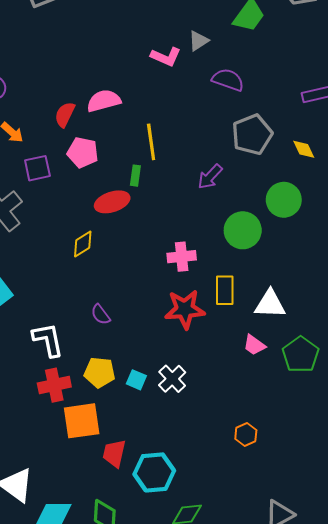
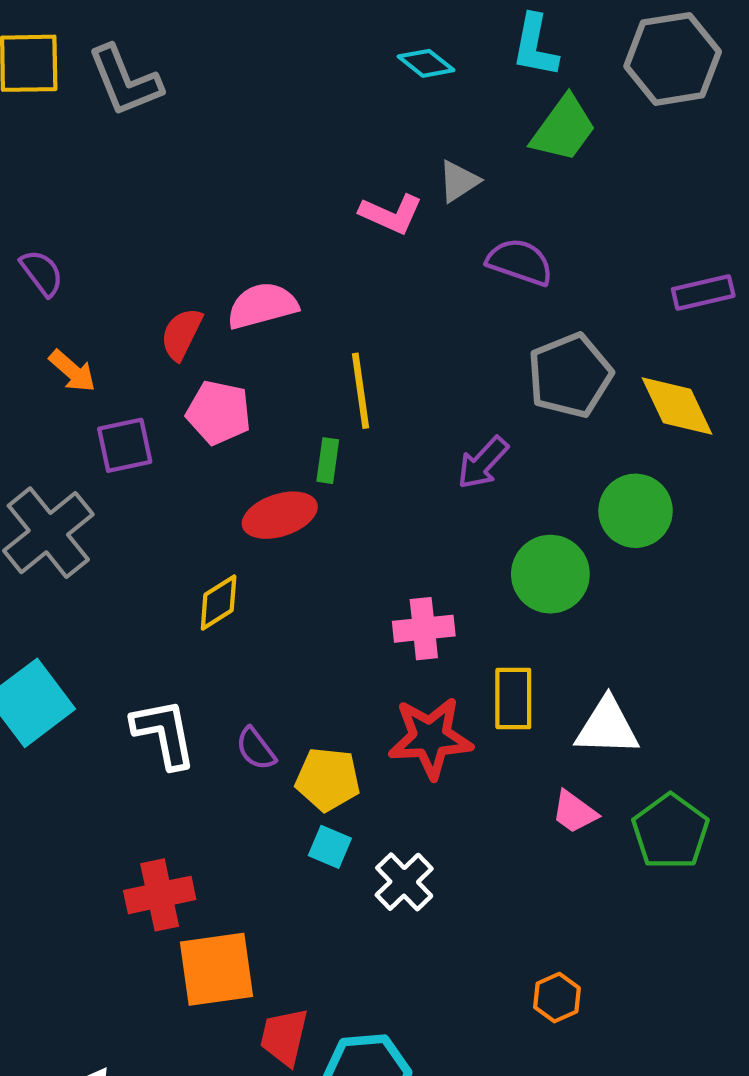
yellow diamond: (304, 149) -> (677, 406), size x1.6
white L-shape: (48, 340) -> (164, 733), moved
yellow pentagon: (100, 372) -> (328, 779), moved
cyan square: (136, 380) -> (330, 847), moved

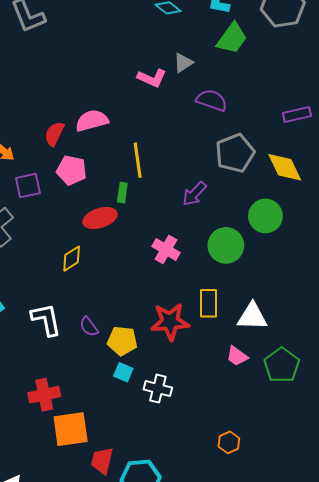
pink cross: (424, 629) -> (166, 249), moved, turned 36
white cross: (404, 882) -> (158, 389), turned -32

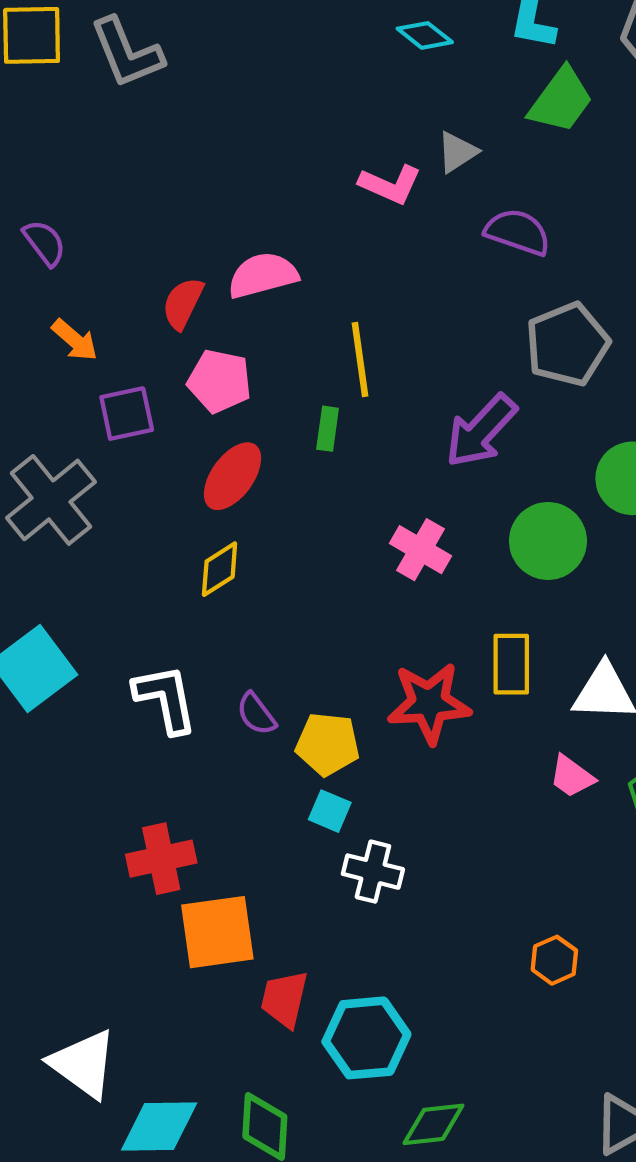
purple arrow: (194, 194) -> (481, 431), size x1.4
red ellipse: (100, 218) -> (233, 476), moved, turned -36
white cross: (158, 389) -> (373, 872), moved

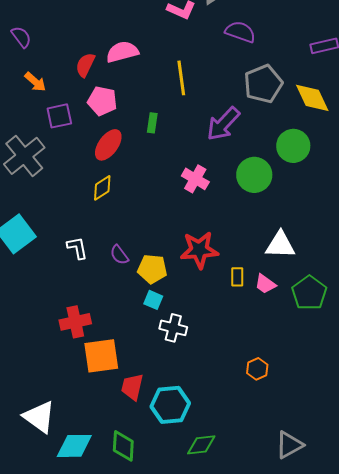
yellow line: (360, 359) -> (181, 78), moved
yellow rectangle: (511, 664) -> (237, 277), moved, size x0.7
white L-shape: (166, 699) -> (77, 248), size x0.7

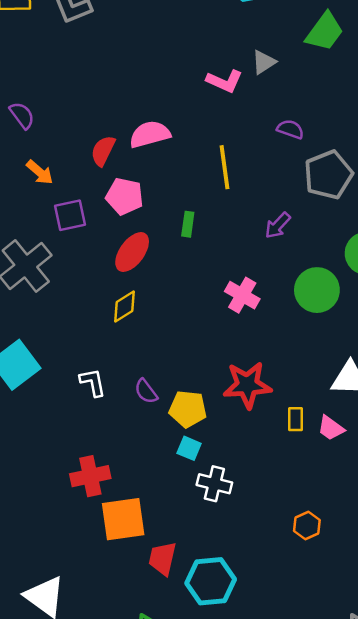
purple semicircle: (240, 32) -> (290, 129), moved, size x0.7
purple arrow: (223, 124) -> (278, 225), size x0.6
orange hexagon: (257, 369) -> (307, 526), moved

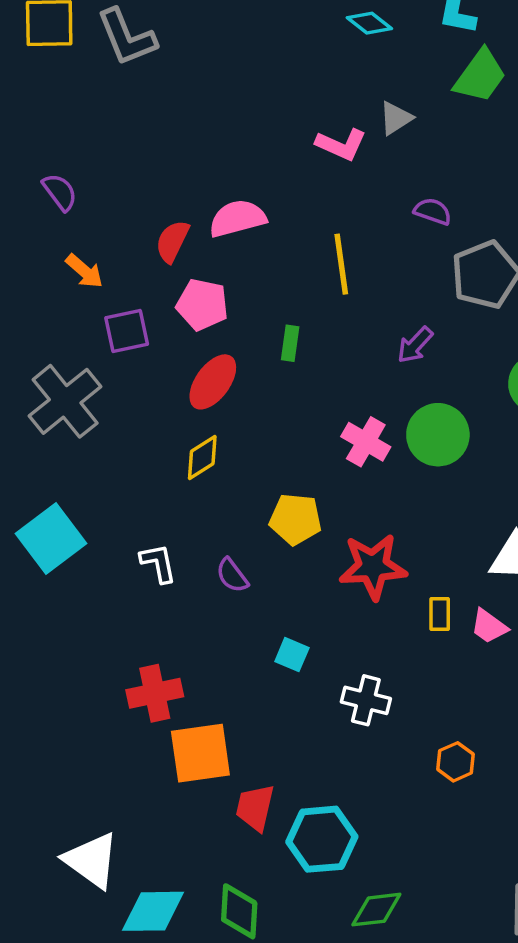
green circle: (317, 290) -> (438, 435), moved
yellow pentagon: (188, 409) -> (295, 519), moved
white cross: (214, 484) -> (366, 700), moved

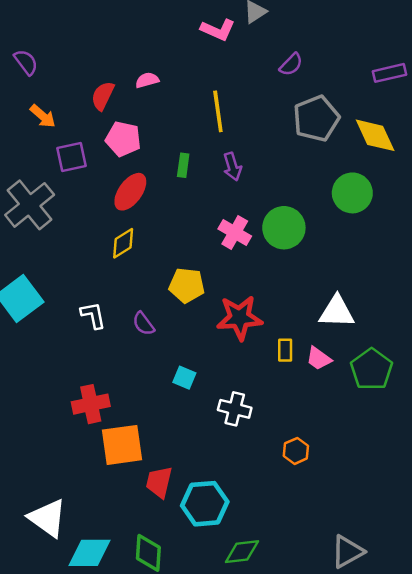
purple semicircle: (433, 211) -> (291, 65), moved, turned 115
pink semicircle: (237, 218) -> (147, 80), size x0.6
purple arrow: (415, 345) -> (232, 167), moved, turned -60

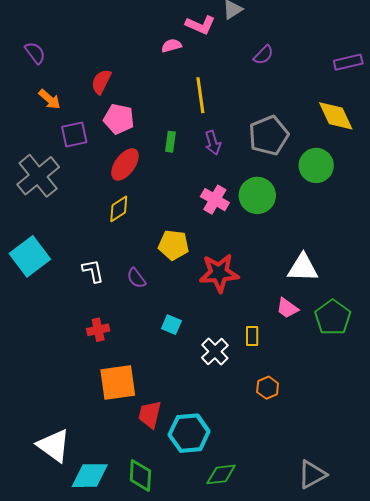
pink semicircle: (147, 80) -> (171, 46), moved
gray pentagon: (316, 119) -> (269, 135), moved
yellow rectangle: (285, 350) -> (252, 336), moved
red cross: (91, 404) -> (98, 330), moved, size x0.7
white cross: (235, 409) -> (215, 351), turned 32

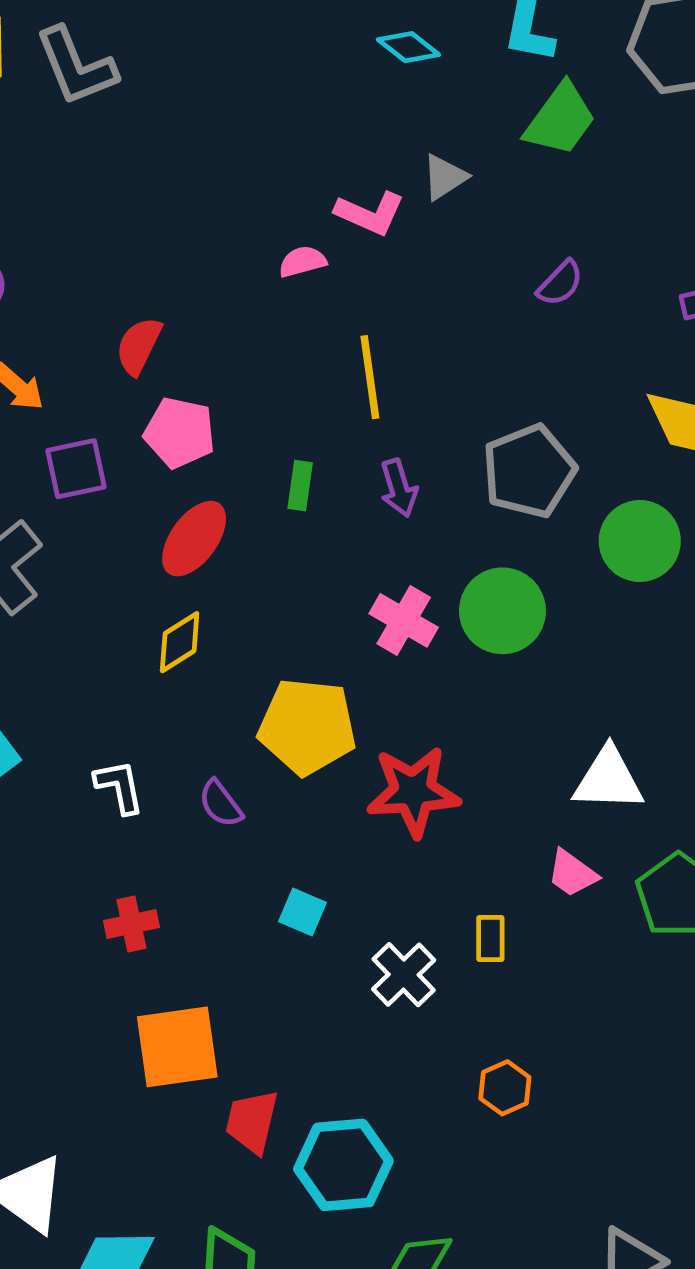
purple semicircle: (263, 55) -> (560, 283), moved
yellow pentagon: (174, 245) -> (307, 726), size x1.4
orange hexagon: (268, 388) -> (505, 1088), moved

